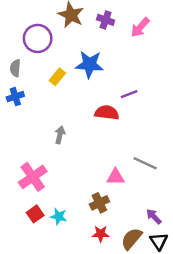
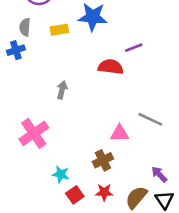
gray semicircle: (15, 68) -> (25, 27), moved
yellow rectangle: (57, 77) -> (59, 30), turned 42
red square: (35, 214) -> (75, 195), moved

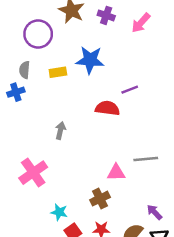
gray line: (150, 119) -> (146, 159), turned -30

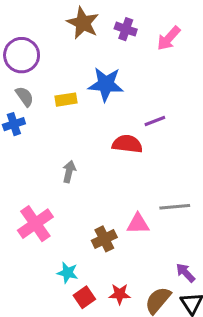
purple circle: (38, 34) -> (22, 55), moved
gray semicircle: (25, 70) -> (25, 97), turned 140
brown cross: (100, 199) -> (104, 239), moved

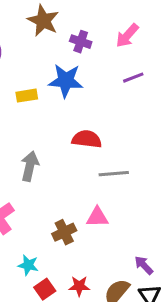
purple cross: (126, 29) -> (81, 42), moved
purple line: (155, 121) -> (133, 78), moved
gray arrow: (69, 172) -> (30, 166), size x1.4
gray line: (175, 207) -> (114, 174), moved

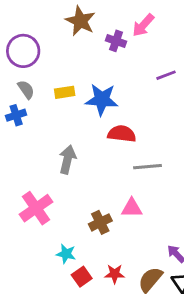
pink arrow: (127, 36) -> (143, 25), moved
blue star: (66, 81) -> (102, 100), moved

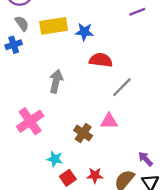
yellow rectangle: (65, 92) -> (54, 26), size x1.6
blue star: (102, 100) -> (84, 32), size x0.7
gray line: (147, 167) -> (122, 87), turned -40
brown cross: (100, 222) -> (83, 133), turned -30

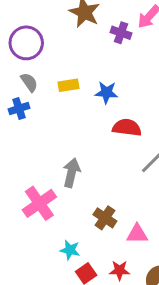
yellow rectangle: (54, 26) -> (69, 85), size x0.6
gray arrow: (56, 81) -> (71, 173), moved
pink triangle: (109, 121) -> (137, 234), moved

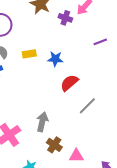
red semicircle: (127, 128) -> (69, 83), turned -48
gray arrow: (71, 173) -> (42, 122), moved

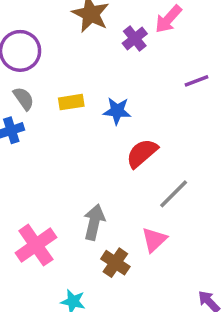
purple cross: (65, 18) -> (135, 39), turned 32
pink triangle: (76, 156) -> (154, 240), moved, turned -42

